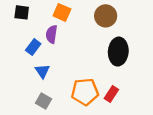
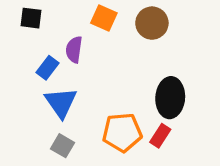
orange square: (62, 12) -> (104, 18), moved
black ellipse: (118, 52) -> (170, 98), moved
blue triangle: (42, 71) -> (61, 103), size x1.5

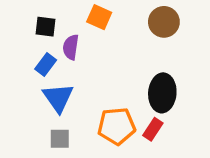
black square: (31, 18) -> (46, 27), moved
brown circle: (152, 23) -> (164, 22), moved
gray square: (62, 146) -> (60, 139), turned -30

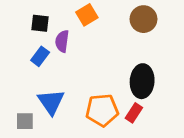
orange square: (99, 17) -> (87, 15), turned 35
blue triangle: (58, 98) -> (51, 102), moved
gray square: (60, 139) -> (25, 121), moved

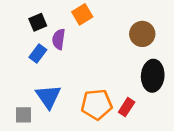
brown circle: (143, 19) -> (142, 34), moved
black square: (40, 23) -> (38, 22), turned -30
black ellipse: (142, 81) -> (153, 76), moved

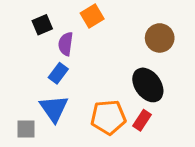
blue rectangle: (38, 54) -> (58, 73), moved
black ellipse: (153, 76) -> (148, 85), moved, turned -40

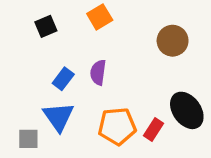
purple semicircle: (66, 44) -> (98, 72), moved
black ellipse: (148, 85) -> (187, 110), moved

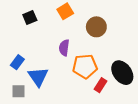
brown circle: (173, 41) -> (96, 27), moved
blue rectangle: (63, 79) -> (17, 62), moved
orange pentagon: (117, 126) -> (85, 66), moved

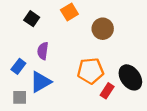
black square: (30, 18) -> (32, 19), turned -32
purple semicircle: (64, 48) -> (43, 51), moved
blue triangle: (38, 77) -> (41, 82), turned 35

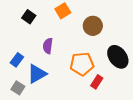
purple semicircle: (43, 51) -> (48, 46), moved
black ellipse: (130, 77) -> (118, 57), moved
gray square: (20, 97) -> (18, 88), turned 32

